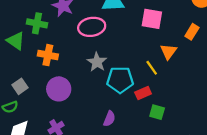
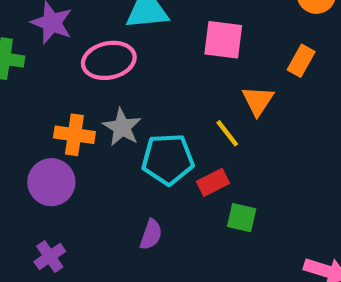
orange cross: (48, 55) -> (74, 135), moved

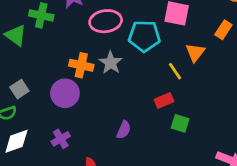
cyan pentagon: (168, 159) -> (144, 36), moved

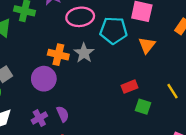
orange triangle: (195, 52) -> (147, 45), moved
yellow line: (175, 71) -> (172, 91), moved
purple semicircle: (124, 130) -> (63, 114), moved, turned -49

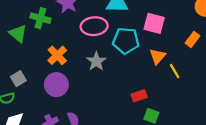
orange cross: (58, 55) -> (57, 55), moved, turned 30
yellow line: (172, 91) -> (175, 71), moved

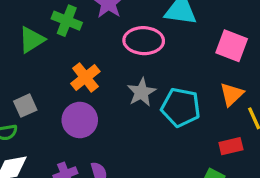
green triangle: (18, 34) -> (32, 40), turned 42
cyan pentagon: (126, 41) -> (181, 107), moved
red rectangle: (139, 96) -> (231, 146), moved

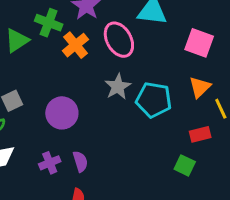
pink ellipse: (144, 41) -> (119, 40), turned 60
orange cross: (85, 77) -> (76, 45), moved

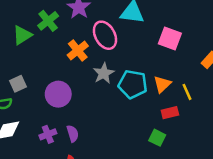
green cross: (49, 23) -> (48, 21), turned 30
orange cross: (76, 45) -> (78, 50), moved
orange triangle: (200, 87) -> (162, 84), moved

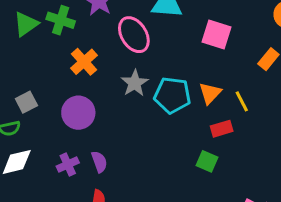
green cross: (48, 21) -> (61, 20), turned -30
green triangle: (22, 35) -> (26, 24), moved
orange cross: (78, 50) -> (84, 62), moved

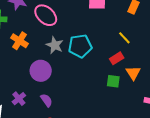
orange triangle: (210, 93) -> (133, 73), moved
purple circle: (78, 113) -> (41, 71), moved
purple cross: (68, 165) -> (19, 99), moved

